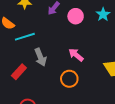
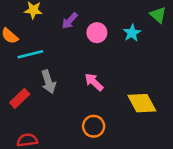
orange circle: (69, 79) -> (94, 126), moved

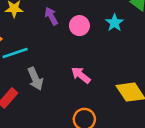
purple arrow: (70, 21) -> (51, 16), turned 114

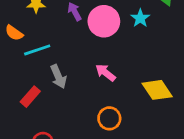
pink circle: (79, 26) -> (104, 21), size x1.5

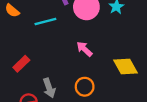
cyan line: (37, 50) -> (45, 22), moved
gray arrow: (58, 77) -> (49, 88), moved

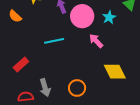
cyan line: (45, 22) -> (54, 41), moved
pink arrow: (84, 49) -> (96, 41), moved

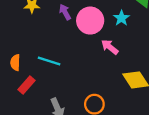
orange semicircle: (15, 16) -> (15, 63), moved, turned 56
cyan line: (54, 41) -> (49, 61), moved, turned 36

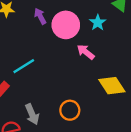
cyan line: (49, 61) -> (24, 66), turned -50

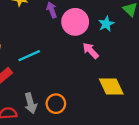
orange circle: (70, 110) -> (56, 104), moved

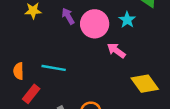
cyan line: (29, 56) -> (54, 68), turned 45

